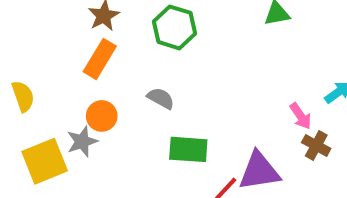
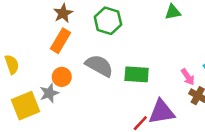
gray semicircle: (161, 98) -> (99, 66), size x1.6
green rectangle: (188, 149) -> (137, 74), moved

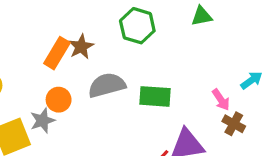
brown star: (63, 13) -> (81, 47), moved
green hexagon: (108, 21) -> (137, 26), moved
gray semicircle: (99, 66) -> (107, 85), turned -44

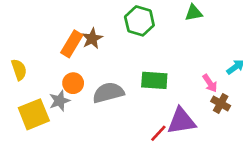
gray semicircle: (107, 85) -> (108, 93), moved

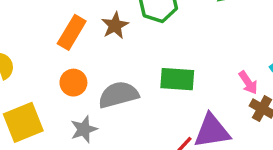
brown star: (92, 38) -> (115, 25), moved
gray star: (60, 101) -> (84, 129), moved

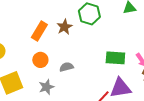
green rectangle: (177, 79) -> (115, 58), moved
gray semicircle: (118, 95) -> (66, 67), size x0.6

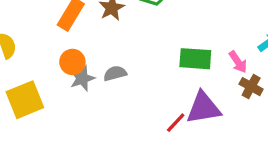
gray star: (46, 87) -> (82, 78), moved

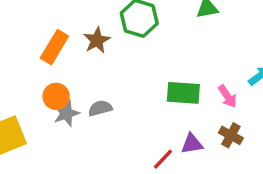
brown cross: (251, 87) -> (231, 135), moved
purple triangle: (204, 108) -> (192, 144), size x0.6

